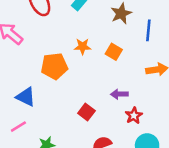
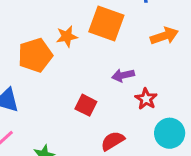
orange star: (83, 47) -> (67, 36), moved
orange square: (114, 52) -> (106, 23), size x1.6

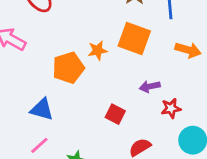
orange arrow: (164, 36) -> (188, 50), turned 35
red star: (146, 99) -> (171, 108), turned 30

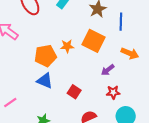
purple arrow: (150, 86) -> (108, 70), moved, turned -32
blue triangle: (42, 109) -> (45, 81), moved
pink line: (39, 145) -> (10, 102), moved

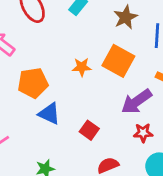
orange pentagon: (45, 56) -> (33, 83), moved
purple arrow: (108, 70) -> (137, 102), size x1.6

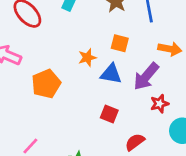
orange square: (118, 61) -> (120, 43), size x0.6
blue triangle: (49, 114) -> (111, 74), moved

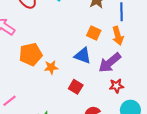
orange arrow: (170, 49) -> (118, 36), moved, turned 54
orange star: (87, 58) -> (51, 67), moved

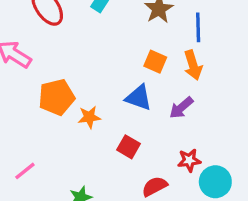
purple arrow: (110, 63) -> (181, 108), size x0.7
red star: (116, 86) -> (189, 160), moved

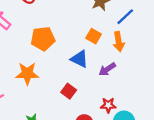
blue line: (198, 27) -> (125, 17), turned 42
orange pentagon: (57, 97) -> (43, 39), moved
orange star: (89, 117) -> (27, 74), moved, size x1.5

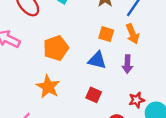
purple arrow: (107, 69) -> (127, 64), turned -42
orange star: (27, 74) -> (48, 87), turned -30

